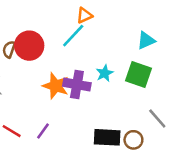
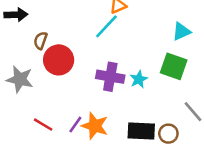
red circle: (29, 46) -> (59, 60), moved
cyan star: (105, 73) -> (139, 79), moved
orange star: (56, 86) -> (95, 126), moved

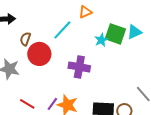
cyan line: (106, 26) -> (62, 30), moved
green square: (174, 66) -> (115, 34), moved
cyan star: (139, 79) -> (101, 40), moved

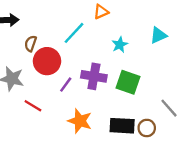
green square: (115, 34) -> (128, 82), moved
red line: (27, 104) -> (33, 106), moved
purple line: (52, 104) -> (66, 85), moved

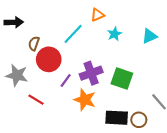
cyan star: (120, 45) -> (114, 34), moved
purple cross: (94, 76) -> (91, 73), turned -30
orange star: (80, 121) -> (85, 100), moved

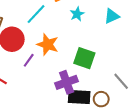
purple cross: (91, 73) -> (67, 82), moved
orange star: (85, 100) -> (48, 44), moved

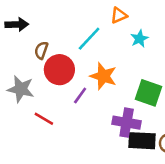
purple cross: (67, 82) -> (127, 123), turned 30

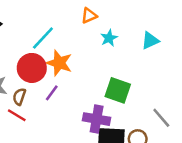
cyan line: (89, 39) -> (43, 38), moved
brown semicircle: (41, 50) -> (19, 97), moved
orange star: (103, 76) -> (59, 63), moved

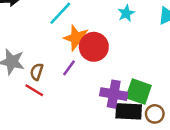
red circle: (32, 68) -> (94, 47), moved
green square: (118, 90) -> (139, 92), moved

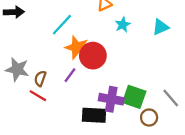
black rectangle: (129, 111) -> (94, 115), moved

